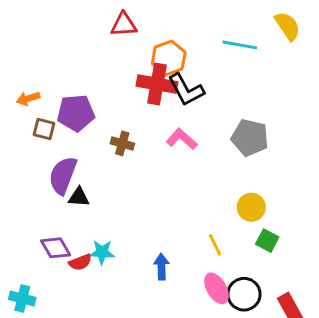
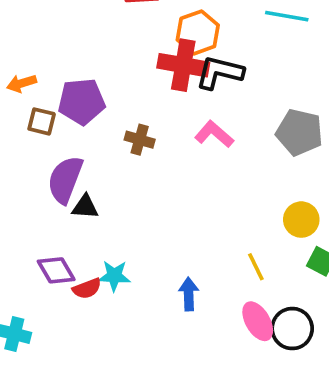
black L-shape: (186, 90) -> (220, 72), turned 132

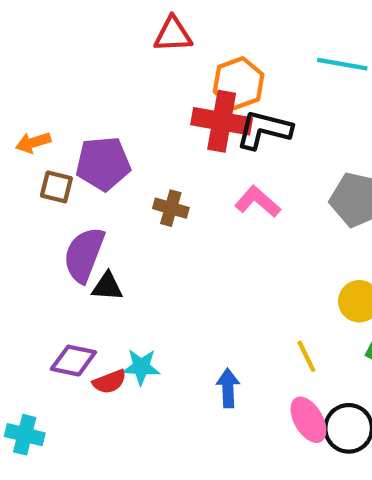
purple diamond: (56, 270) -> (73, 361), turned -48

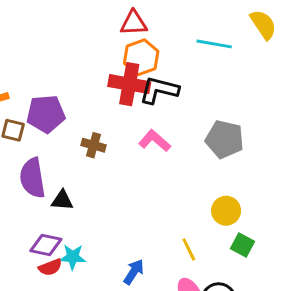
red triangle: (173, 34) -> (134, 23), moved
purple semicircle: (84, 255) -> (32, 178), turned -30
black triangle: (107, 286) -> (62, 200), moved
purple diamond: (73, 361) -> (46, 245), moved
blue arrow: (228, 388) -> (134, 272), turned 35

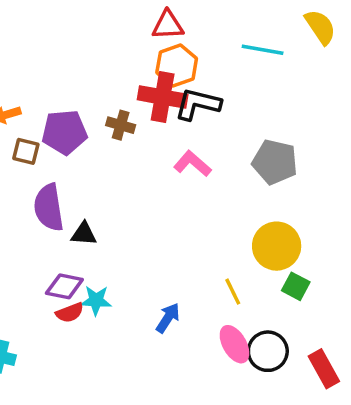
brown cross: (93, 145) -> (121, 125), moved
yellow circle: (226, 211) -> (277, 246), size x1.4

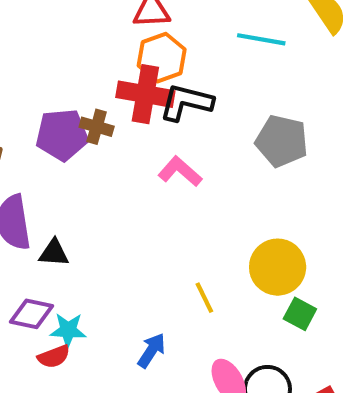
purple pentagon: (64, 132) -> (62, 135), moved
gray pentagon: (275, 162) -> (282, 141), moved
yellow line: (233, 292) -> (204, 298), moved
red semicircle: (70, 313) -> (54, 357), moved

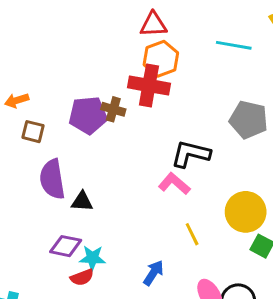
black L-shape: (186, 102) -> (191, 154), moved
pink L-shape: (180, 171) -> (174, 184), moved

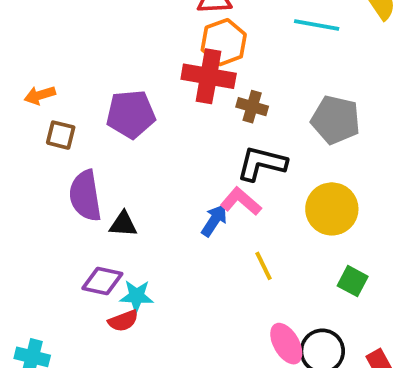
brown cross: (113, 109) -> (252, 107), moved
yellow circle: (246, 212) -> (332, 209), moved
blue arrow: (153, 273) -> (214, 220), moved

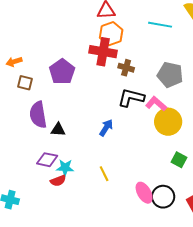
purple pentagon: (131, 114) -> (62, 72), turned -30
pink L-shape: (241, 201) -> (156, 104), moved
yellow line: (264, 266) -> (104, 174), moved

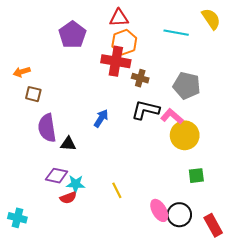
purple pentagon: (62, 72) -> (72, 35), moved
blue arrow: (106, 128) -> (101, 118), moved
green square: (179, 160) -> (196, 176), turned -35

